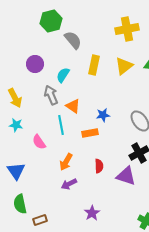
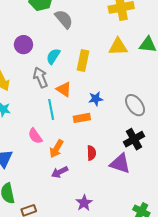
yellow rectangle: (94, 65) -> (83, 61), moved
yellow triangle: (124, 66) -> (118, 47), turned 36
pink semicircle: (39, 142) -> (35, 136), moved

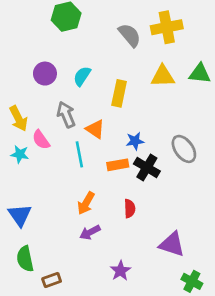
gray semicircle: (64, 19) -> (130, 35), moved
cyan semicircle: (53, 56) -> (82, 76), moved
pink semicircle: (35, 136) -> (41, 140), moved
black cross: (134, 139) -> (147, 167), moved, turned -30
purple triangle: (120, 164) -> (172, 244), moved

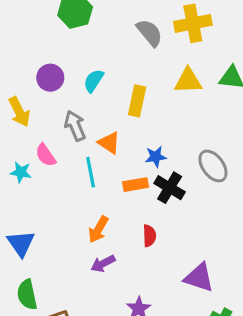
yellow arrow: (18, 119) -> (19, 112), moved

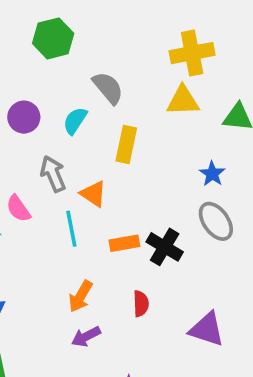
gray semicircle: (149, 33) -> (108, 88), moved
yellow triangle: (188, 81) -> (183, 101), moved
blue star: (156, 157) -> (212, 174), moved, turned -30
purple triangle: (199, 278) -> (207, 329), moved

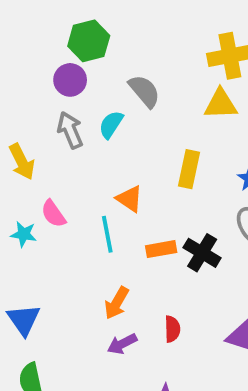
purple circle: (24, 117) -> (70, 80), moved
yellow rectangle: (126, 145) -> (189, 169), moved
gray arrow: (53, 174) -> (70, 130), moved
red semicircle: (141, 304) -> (172, 329), moved

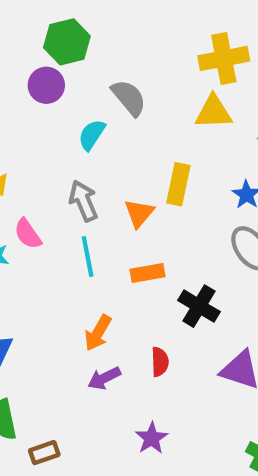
gray arrow: (70, 130) -> (83, 201), moved
orange triangle: (130, 199) -> (139, 213), moved, turned 36
black cross: (202, 253) -> (199, 306), moved

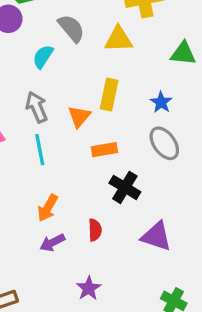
yellow triangle: (213, 112) -> (119, 39), moved
orange rectangle: (147, 273) -> (104, 150), moved

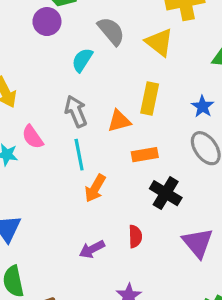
yellow triangle: (119, 39) -> (159, 42), turned 40
orange triangle: (79, 117) -> (119, 121), turned 35
orange arrow: (48, 208) -> (95, 188), moved
purple triangle: (156, 236) -> (198, 243), turned 32

